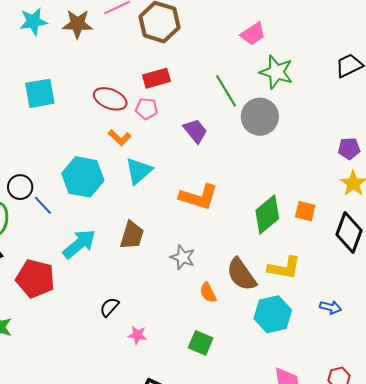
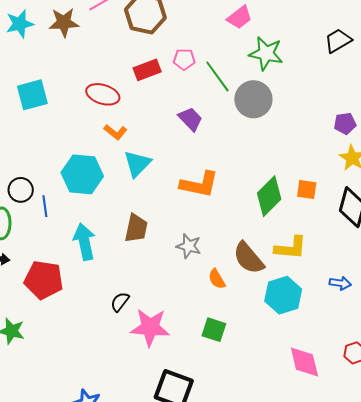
pink pentagon: (146, 109) -> (184, 59), moved
blue line: (43, 205) -> (45, 206), turned 40
cyan arrow: (79, 244) -> (84, 242), turned -57
pink star: (137, 335) -> (150, 327), size x2.0

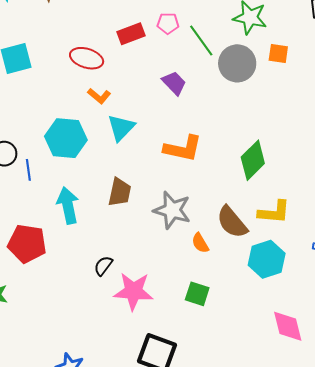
orange square: (307, 190) -> (278, 53), moved
gray star: (189, 246) -> (172, 210), size x1.5

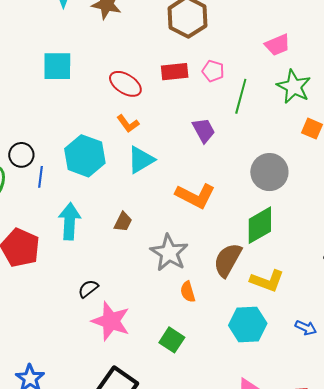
green line: (201, 40) -> (241, 96), turned 36
gray circle: (237, 63) -> (269, 172), moved
brown trapezoid: (120, 192) -> (123, 222), size x0.7
brown semicircle: (232, 222) -> (228, 260), moved, turned 54

